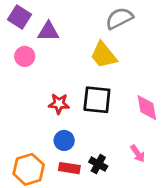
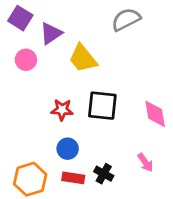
purple triangle: (48, 31) -> (51, 33), turned -35
yellow trapezoid: (104, 55) -> (83, 58), moved

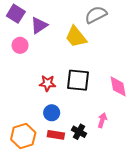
yellow trapezoid: (83, 58) -> (76, 37), moved
pink arrow: (145, 163) -> (102, 120), moved, turned -128

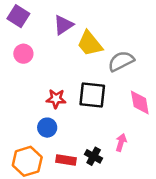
gray semicircle: (96, 15) -> (121, 61), moved
purple triangle: (39, 25) -> (63, 25), moved
blue circle: (52, 113) -> (47, 128), moved

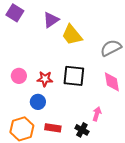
pink circle: (23, 54) -> (19, 76), moved
gray semicircle: (121, 61) -> (111, 48), moved
black cross: (94, 156) -> (82, 130), moved

